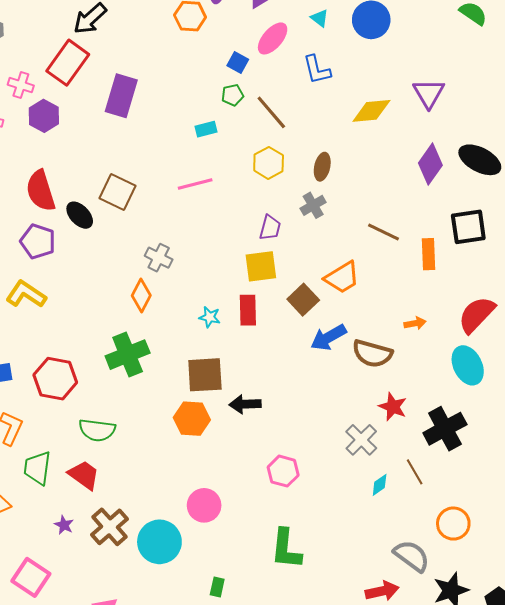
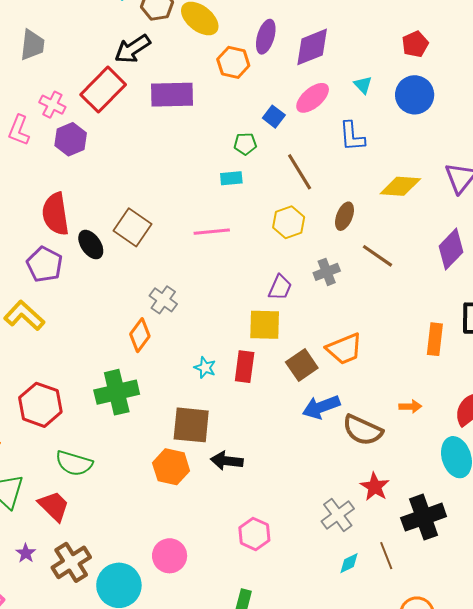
green pentagon: (232, 95) -> (245, 144), moved
purple rectangle: (121, 96) -> (172, 95), moved, turned 63
brown ellipse: (322, 167) -> (344, 216), moved
brown line: (383, 232) -> (378, 256), moved

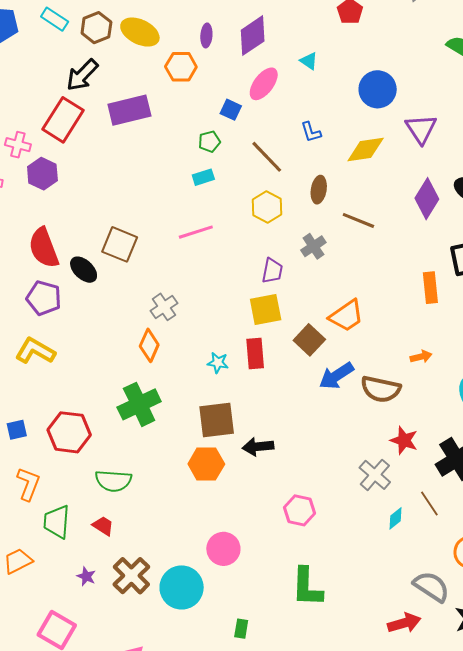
purple ellipse: (266, 37) -> (206, 35), size x0.7
blue circle: (415, 95) -> (378, 89), moved
blue L-shape: (352, 136) -> (311, 132), moved, size x0.7
gray cross: (163, 300) -> (164, 307), turned 32
red trapezoid: (54, 506) -> (103, 526), size x0.7

